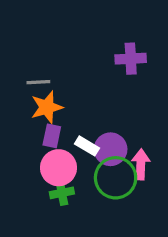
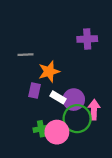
orange star: (47, 107) -> (49, 72), moved
pink circle: (59, 168) -> (57, 132), moved

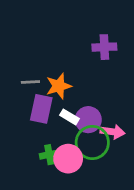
gray line: (26, 55) -> (30, 82), moved
purple rectangle: (34, 91) -> (41, 109), size x1.5
pink arrow: (94, 110) -> (112, 132), turned 96

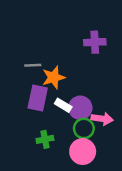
gray line: (30, 82) -> (33, 65), moved
green circle: (92, 142) -> (84, 128), size x0.7
pink circle: (68, 159) -> (83, 152), moved

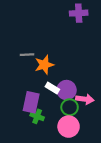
purple cross: (95, 42) -> (79, 13), moved
purple rectangle: (38, 98) -> (31, 102), moved
green cross: (45, 139) -> (37, 116), turned 32

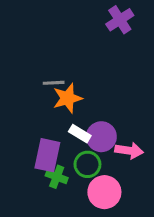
purple cross: (79, 13) -> (120, 20), turned -30
gray line: (27, 55) -> (54, 83), moved
green circle: (70, 107) -> (87, 164), moved

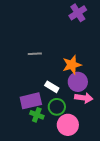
orange star: (67, 98) -> (72, 65), moved
purple circle: (101, 137) -> (78, 82), moved
purple rectangle: (47, 155) -> (31, 101), turned 65

